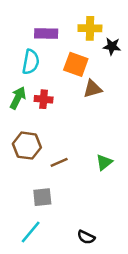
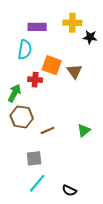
orange square: (76, 64) -> (52, 65), moved
brown triangle: (93, 89) -> (74, 71), turned -49
green arrow: (18, 98) -> (14, 93), moved
cyan line: (31, 232) -> (37, 183), moved

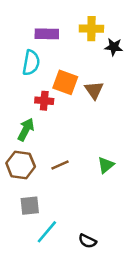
green arrow: (14, 93) -> (26, 130), moved
brown hexagon: (22, 117) -> (21, 165), moved
gray square: (34, 158) -> (30, 206), moved

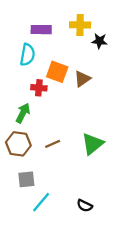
brown triangle: (94, 90) -> (82, 79), turned 30
green triangle: (106, 165) -> (93, 144), size x1.5
black semicircle: (87, 241) -> (85, 206), moved

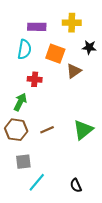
black star: (99, 41) -> (89, 47), moved
orange square: (57, 72) -> (55, 54), moved
black semicircle: (85, 206) -> (76, 185), turned 40

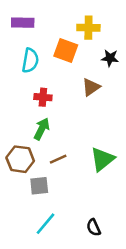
purple rectangle: (37, 27) -> (23, 23), moved
orange square: (55, 54) -> (66, 50), moved
green arrow: (20, 102) -> (42, 129), moved
gray square: (23, 162) -> (39, 186), moved

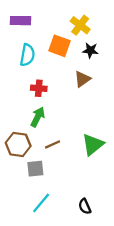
yellow cross: (88, 28) -> (80, 25), turned 36
black star: (110, 58) -> (90, 50), moved

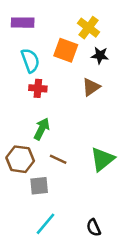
cyan semicircle: (27, 55) -> (30, 60), turned -30
red cross: (39, 88) -> (38, 88), moved
brown line: (53, 144) -> (58, 159), turned 49

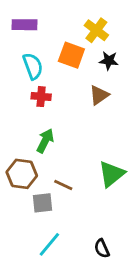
brown line: (58, 159) -> (63, 185), moved

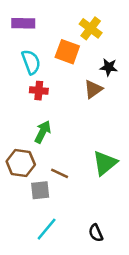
black star: (109, 61) -> (109, 67), moved

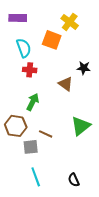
black star: (109, 67) -> (84, 68), moved
brown triangle: (93, 89) -> (66, 84), moved, turned -49
cyan line: (47, 229) -> (36, 177), turned -60

